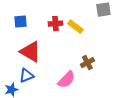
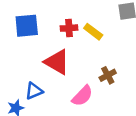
blue square: (20, 22) -> (27, 26), size x1.5
red triangle: (30, 52) -> (57, 62), moved

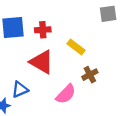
red cross: (69, 28) -> (43, 30), moved
yellow rectangle: (93, 32) -> (76, 47), moved

